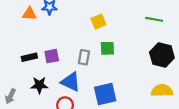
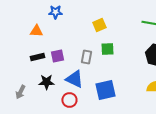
orange triangle: (29, 14) -> (36, 31), moved

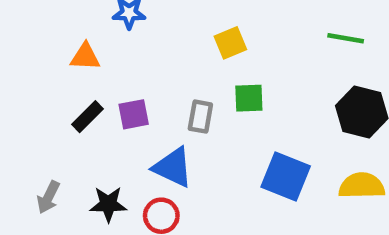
black rectangle: (37, 57) -> (88, 117), turned -32
black star: (46, 82) -> (108, 204), moved
blue square: (105, 90) -> (286, 177), moved, turned 35

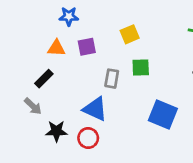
orange triangle: (85, 57) -> (56, 48), moved
purple square: (134, 114) -> (87, 47), moved
gray arrow: (48, 197) -> (33, 106), moved, turned -72

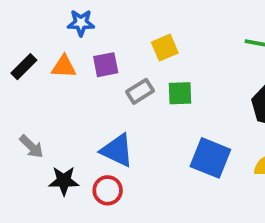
black rectangle: (44, 79) -> (24, 67), moved
gray rectangle: (112, 79) -> (140, 91), moved, turned 48

